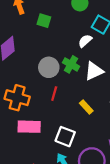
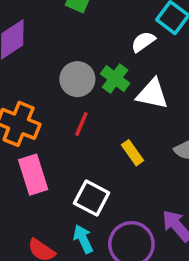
white triangle: (94, 71) -> (152, 94), turned 30
pink rectangle: (29, 127) -> (33, 175), turned 65

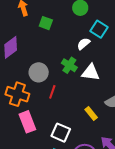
gray circle: (77, 79) -> (39, 72), moved
yellow rectangle: (133, 153) -> (91, 113), moved

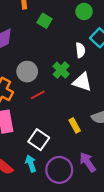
white semicircle: (84, 44) -> (80, 50), turned 112
red line: (52, 92) -> (38, 95), turned 32

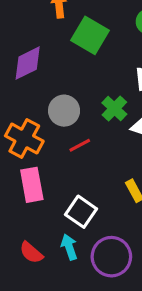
green square: (45, 21) -> (90, 35), size x1.6

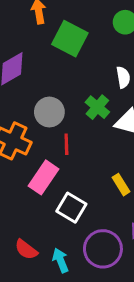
red line: (80, 145) -> (66, 144), turned -60
pink rectangle: (32, 185) -> (43, 177), moved, turned 48
cyan arrow: (69, 247) -> (60, 260), moved

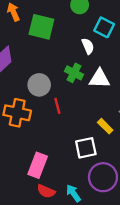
pink rectangle: (43, 177) -> (38, 165), moved
white square: (71, 208) -> (86, 148), moved, turned -30

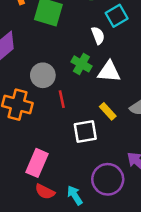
cyan square: (104, 27) -> (117, 16), turned 30
yellow rectangle: (105, 126) -> (108, 111), moved
white square: (86, 148) -> (85, 131), moved

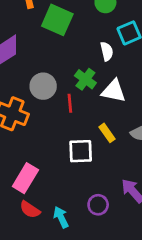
red line: (62, 99) -> (70, 103), moved
purple circle: (108, 179) -> (98, 205), size x0.6

